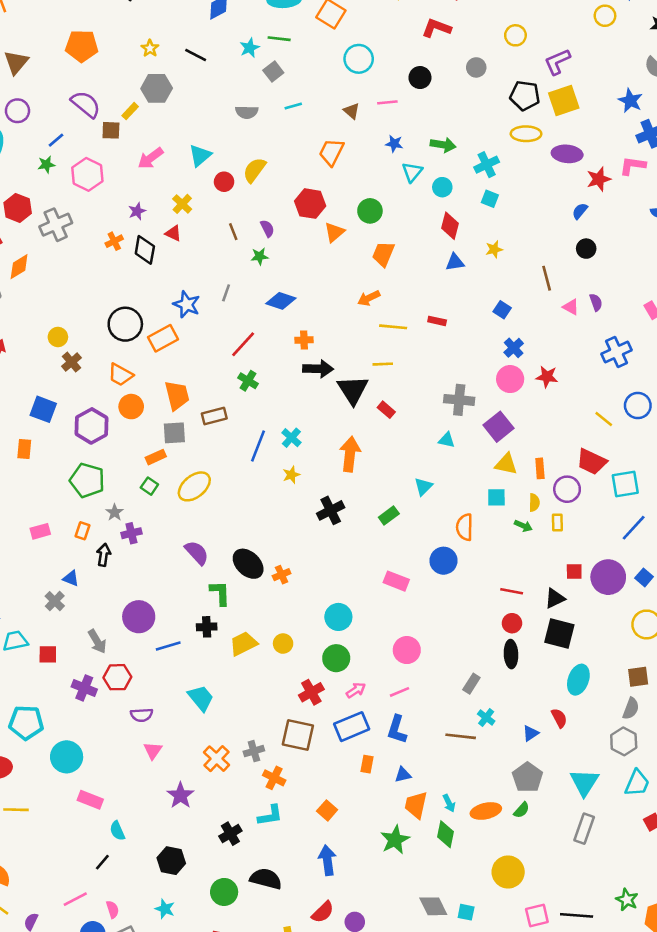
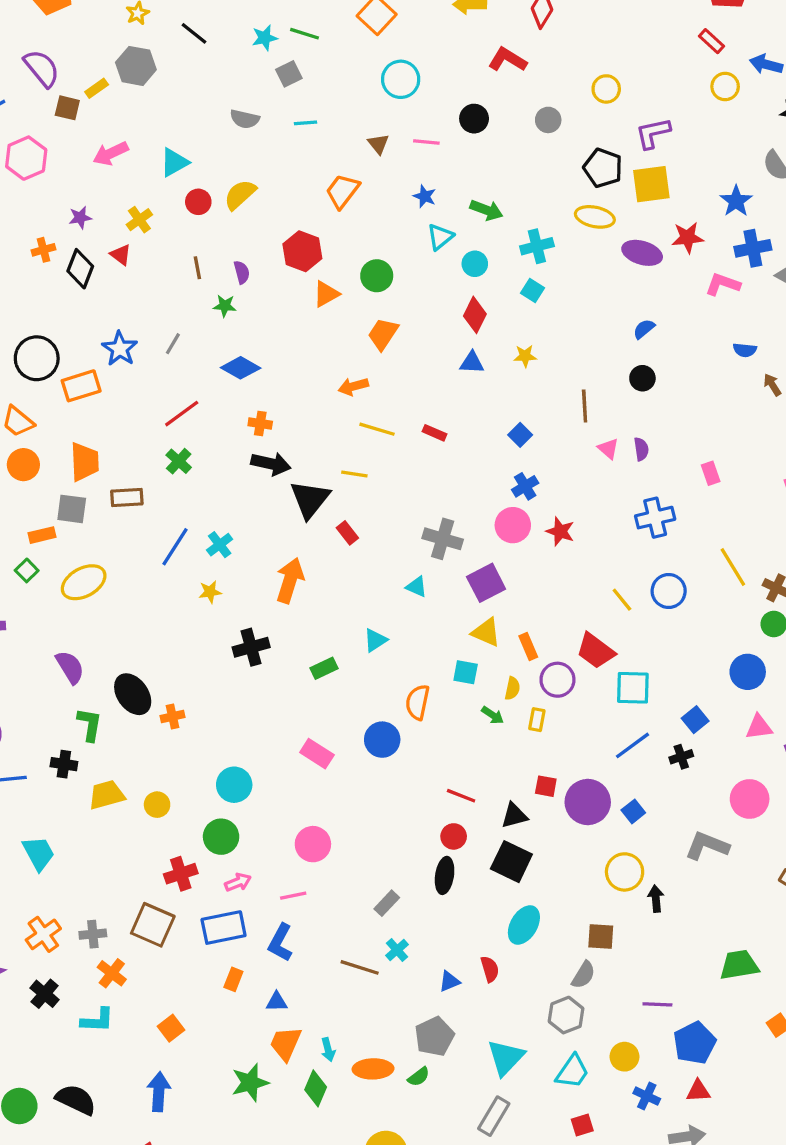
red star: (599, 179) -> (688, 238), moved
orange rectangle: (540, 468) -> (528, 647), turned -30
black cross: (230, 834) -> (45, 994), moved, turned -30

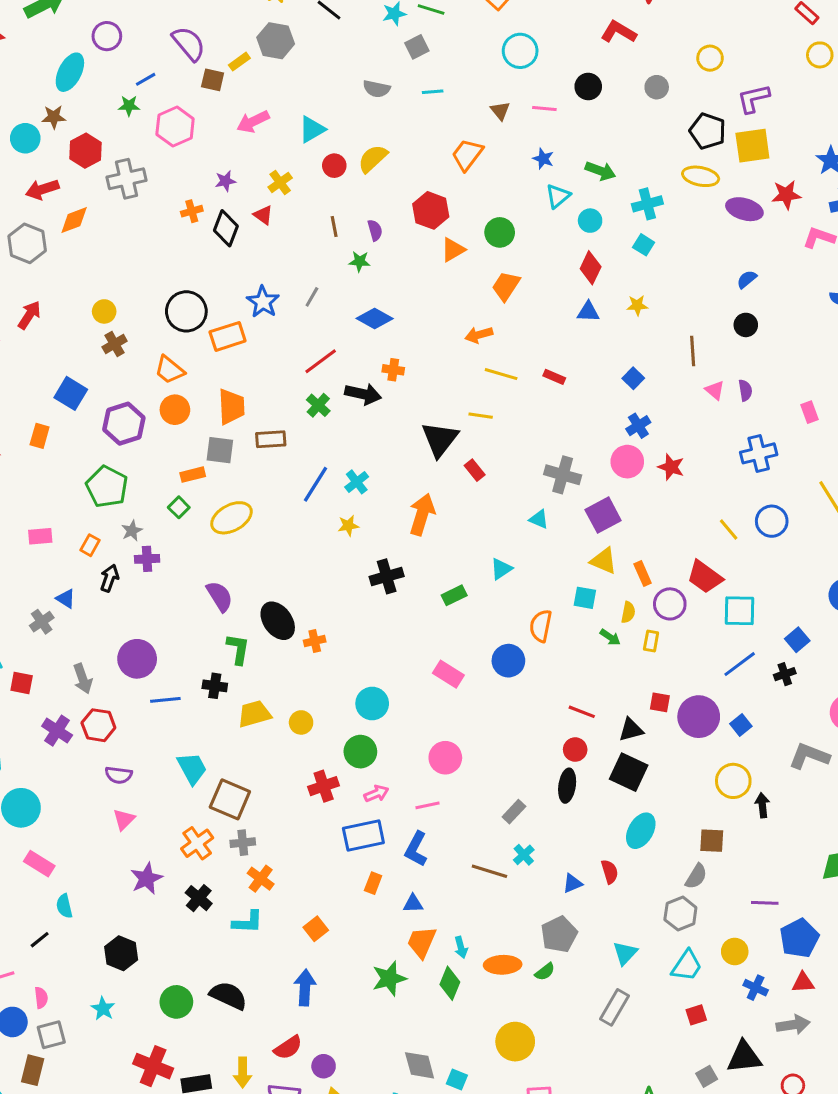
black arrow: (271, 464) -> (363, 394), moved
brown square: (153, 925) -> (230, 799), moved
cyan triangle: (506, 1057) -> (625, 953), size x0.7

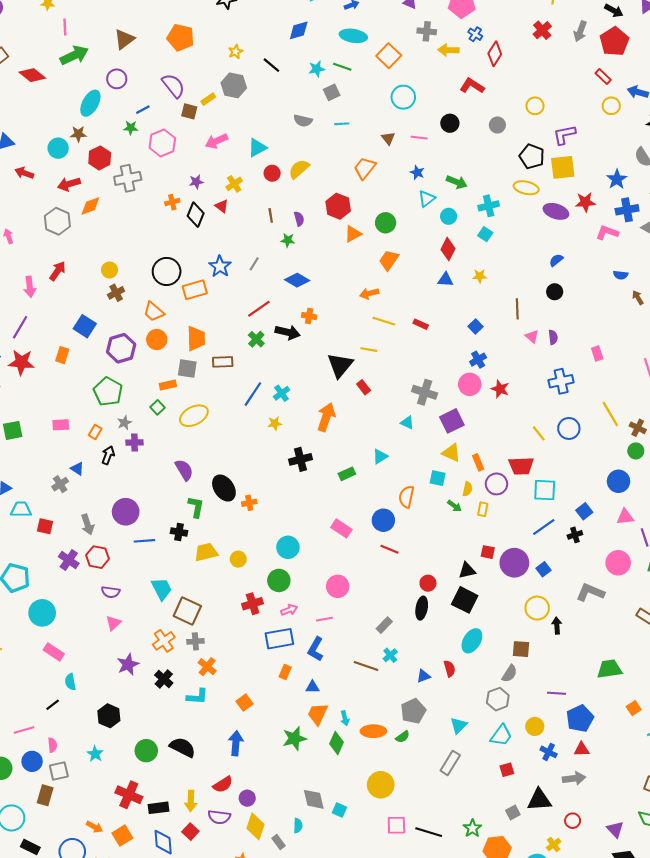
red trapezoid: (705, 577) -> (521, 466), turned -40
red line: (582, 712) -> (389, 549), moved

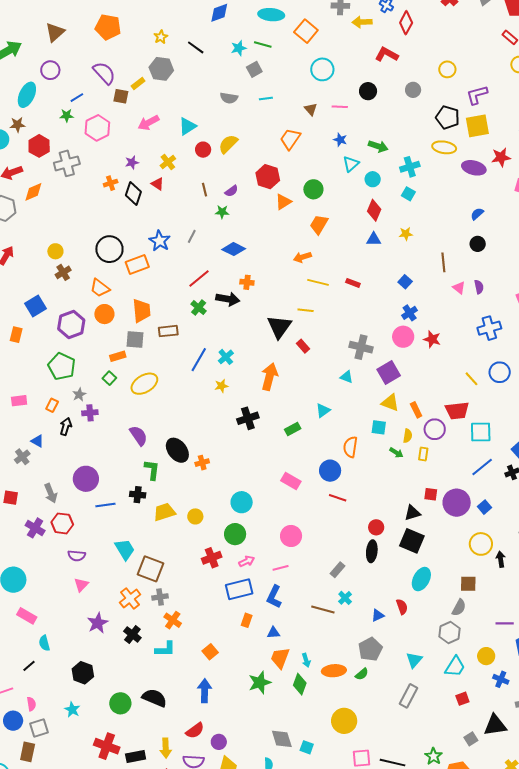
purple semicircle: (299, 219) -> (231, 191), turned 72
blue square: (85, 326) -> (36, 306), turned 30

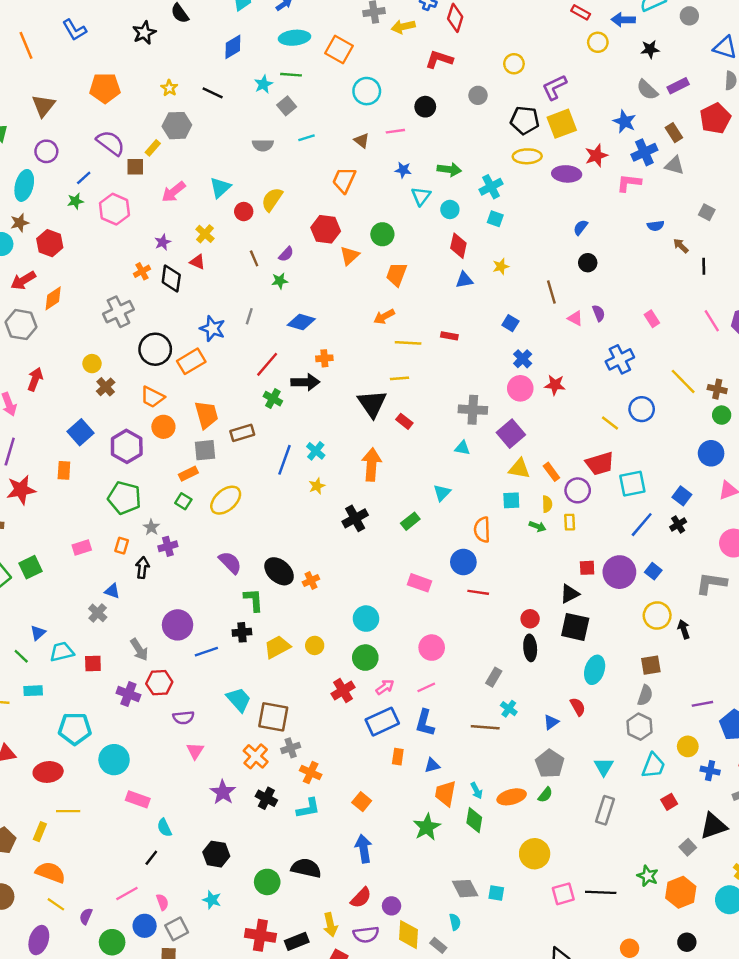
gray cross: (67, 163) -> (118, 312), moved

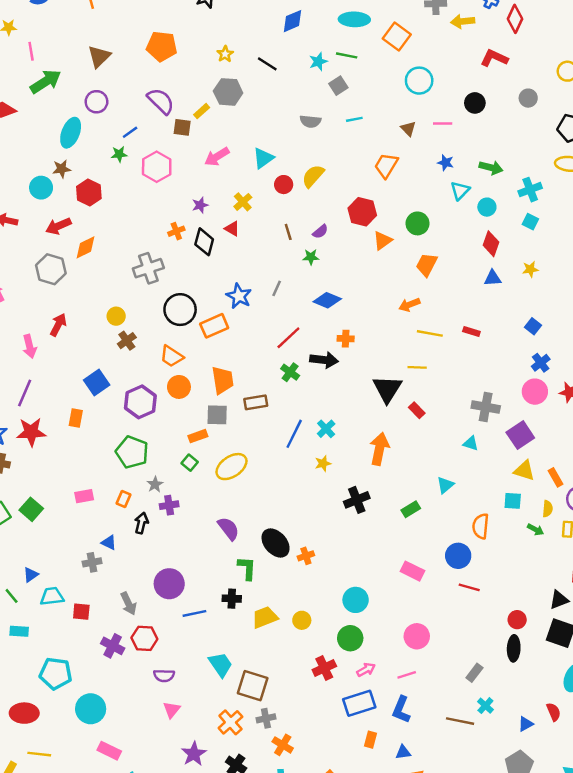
green square: (30, 567) -> (31, 509), turned -30
gray cross: (98, 613) -> (92, 562), turned 30

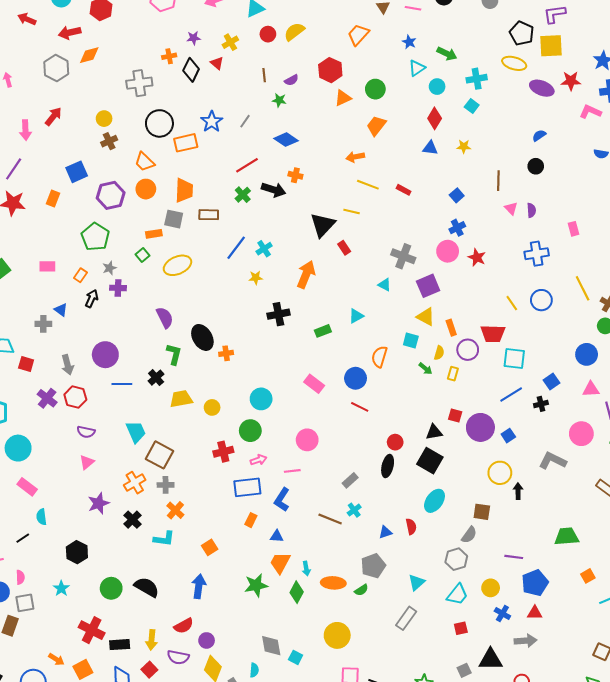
black cross: (232, 599) -> (156, 378), turned 35

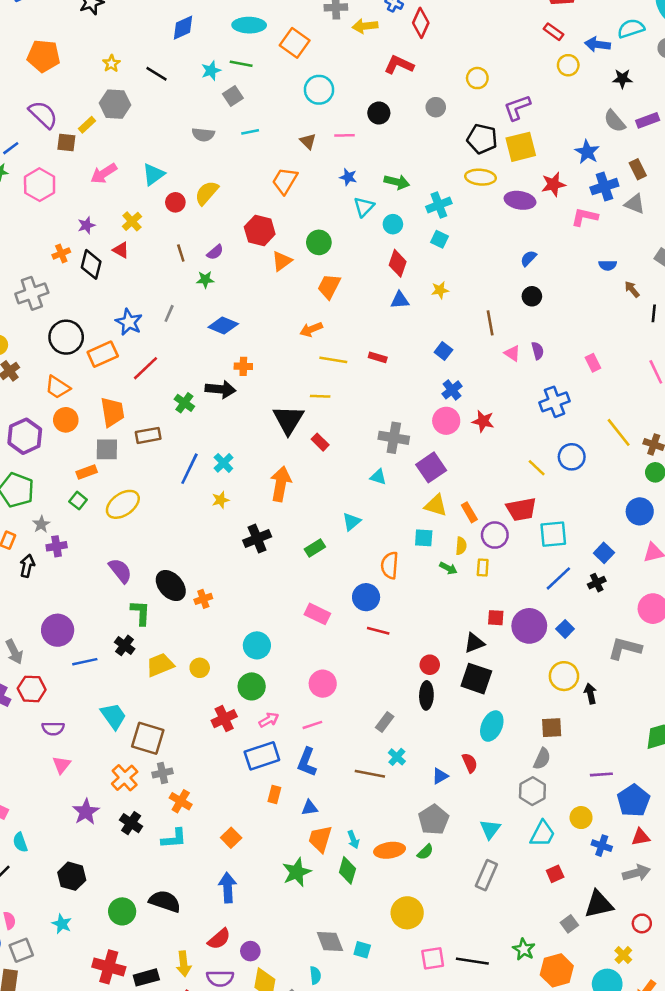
red line: (247, 165) -> (145, 368), moved

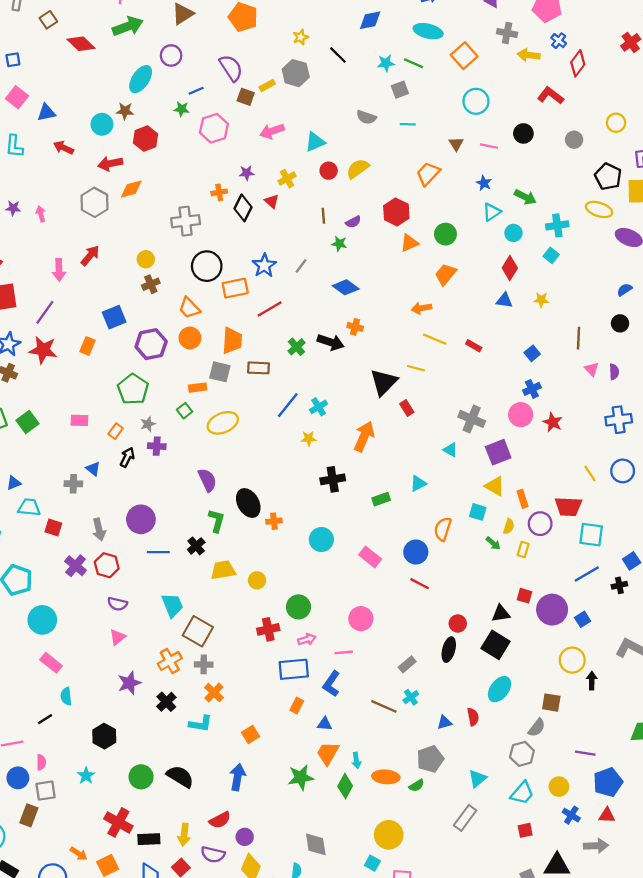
cyan circle: (257, 645) -> (321, 540), moved
cyan square: (362, 950) -> (372, 863), moved

